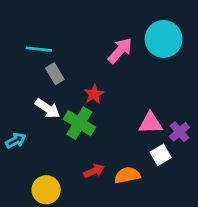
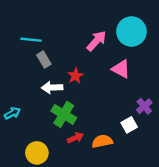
white arrow: (48, 109) -> (52, 88), moved, turned 144
green cross: (79, 123) -> (64, 114), moved
pink triangle: (150, 123) -> (121, 69), moved, turned 30

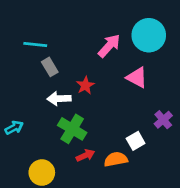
white square: (129, 125) -> (136, 141), moved

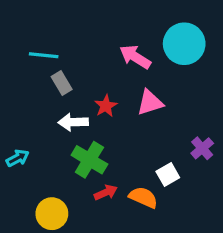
pink arrow: (109, 46) -> (135, 57), turned -100
pink triangle: (137, 77) -> (150, 103), moved, turned -45
orange semicircle: (116, 159) -> (143, 197), turned 35

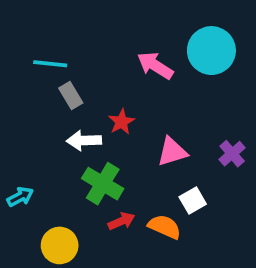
pink triangle: (150, 103) -> (172, 152), moved
purple cross: (202, 148) -> (232, 154), moved
cyan arrow: (18, 158) -> (20, 197), moved

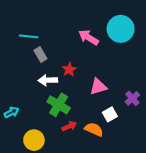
purple cross: (232, 154) -> (132, 98), moved

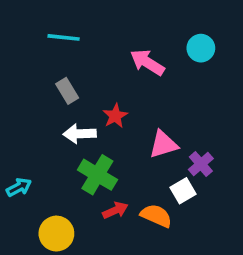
cyan circle: (121, 29) -> (201, 48), size x0.6
cyan line: (29, 36) -> (64, 37), moved
purple cross: (132, 98) -> (201, 164), moved

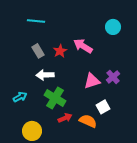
pink arrow: (147, 62) -> (83, 46), moved
red star: (115, 116) -> (60, 51), moved
purple cross: (201, 164) -> (113, 77), moved
cyan arrow: (19, 187) -> (20, 97), moved

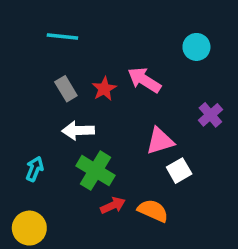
purple cross: (113, 77) -> (210, 115), moved
cyan arrow: (20, 97) -> (35, 169), turned -40
white square: (103, 107) -> (179, 171), moved
yellow circle: (32, 131) -> (29, 228), moved

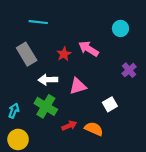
gray rectangle: (66, 89) -> (27, 54), moved, size x1.5
pink triangle: (160, 141) -> (78, 86), moved
cyan arrow: (35, 169) -> (14, 111), moved
green cross: (95, 171) -> (46, 106), moved

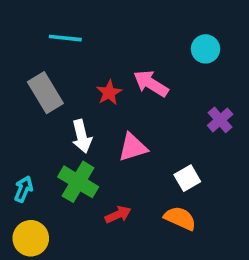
white arrow: (48, 80) -> (82, 136), turned -102
orange semicircle: (94, 129) -> (180, 218), moved

